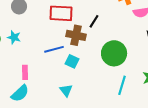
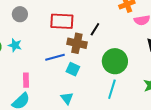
cyan line: (122, 85) -> (112, 89), moved

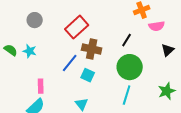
red rectangle: (62, 21) -> (77, 27), turned -45
black line: (95, 29) -> (127, 40), moved
blue line: (55, 57) -> (70, 63), turned -36

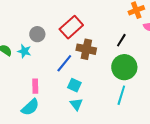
gray circle: (35, 20) -> (37, 34), moved
cyan square: (88, 75) -> (74, 85), moved

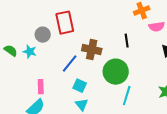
red rectangle: (71, 27) -> (65, 23), moved, turned -60
black line: (121, 40) -> (127, 41), turned -40
green circle: (124, 67) -> (116, 72), moved

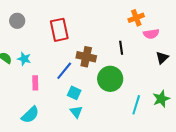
gray circle: (43, 35) -> (17, 21), moved
pink rectangle: (41, 87) -> (35, 83), moved
cyan line: (127, 96) -> (136, 105), moved

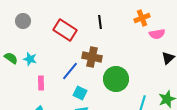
red rectangle: (59, 30) -> (65, 30), turned -45
black line: (121, 48) -> (100, 22), moved

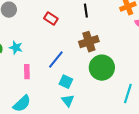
red rectangle: (65, 30) -> (51, 19), size x0.6
brown cross: (92, 57) -> (89, 42), moved, turned -30

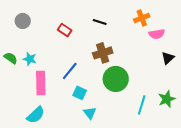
black line: (86, 11) -> (100, 22), turned -64
pink rectangle: (27, 72) -> (41, 83), size x1.6
cyan triangle: (68, 101) -> (90, 113), moved

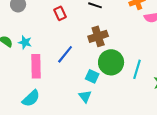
red rectangle: (65, 30) -> (60, 13), turned 32
cyan square: (80, 93) -> (92, 76), moved
cyan line: (142, 105) -> (137, 69), moved

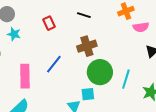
cyan star: (25, 42) -> (14, 34), moved
cyan square: (92, 76) -> (88, 94), moved, turned -32

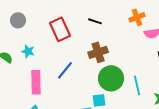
red rectangle: (49, 23) -> (60, 29), size x1.6
cyan star: (14, 34) -> (28, 51), moved
cyan line: (126, 79) -> (137, 85), turned -30

